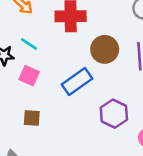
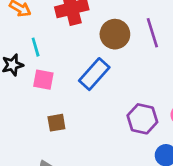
cyan line: (29, 44) -> (36, 47), turned 54
purple hexagon: (114, 114) -> (142, 119), moved

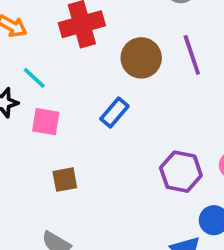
cyan line: (36, 47) -> (34, 78), turned -30
blue rectangle: (94, 74) -> (114, 113), size x0.7

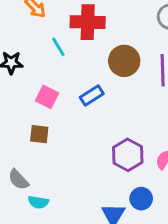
cyan line: (34, 78) -> (58, 47), moved
pink square: (46, 122) -> (47, 97), moved

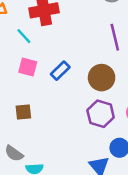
brown circle: (124, 61) -> (102, 78), moved
pink square: (47, 97) -> (28, 67), moved

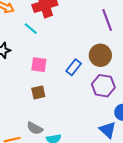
pink square: (28, 67) -> (39, 65), moved
blue rectangle: (60, 71) -> (74, 67), moved

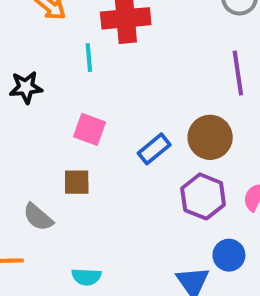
cyan line: (31, 29) -> (89, 58), turned 32
gray semicircle: (35, 128) -> (38, 217), moved

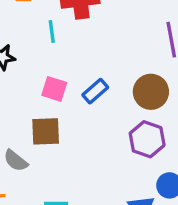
blue rectangle: (154, 149) -> (95, 91), moved
brown square: (77, 182) -> (46, 131), size x1.4

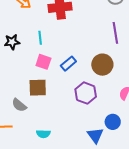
cyan line: (52, 32) -> (40, 38), moved
purple hexagon: (147, 139) -> (86, 93), moved

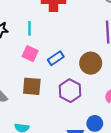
brown square: (38, 88) -> (32, 86), moved

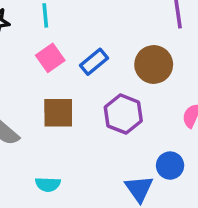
pink square: (30, 54) -> (50, 58), turned 35

